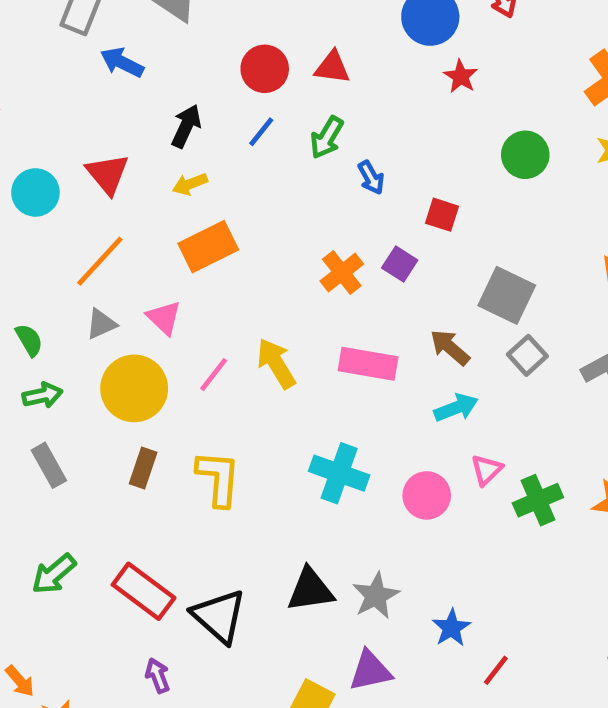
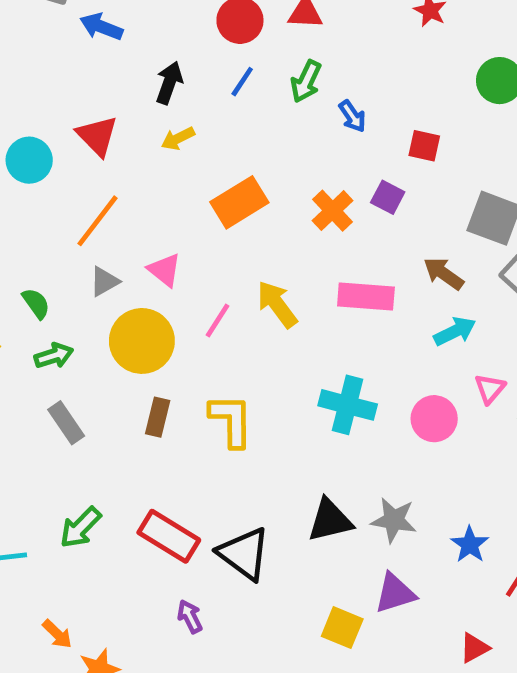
orange rectangle: (208, 247) -> (239, 202), moved
gray star: (376, 596) -> (394, 520), turned -30

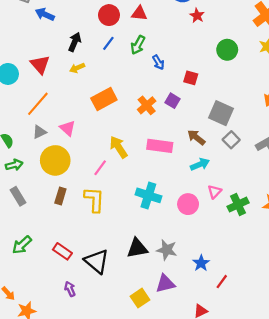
pink line: (217, 321) -> (100, 168), moved
red rectangle: (169, 536) -> (62, 251), size x0.7
yellow square: (342, 628) -> (140, 298), turned 30

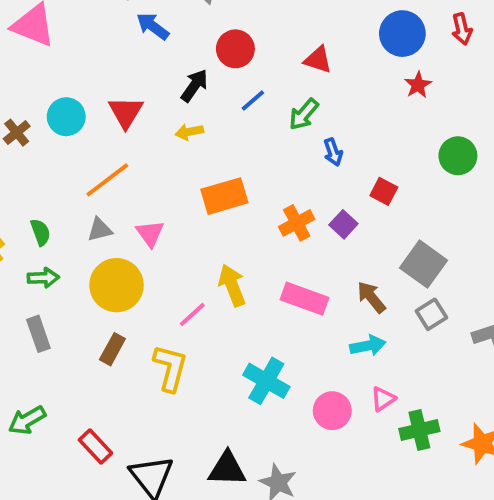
red circle: (109, 15) -> (235, 49), moved

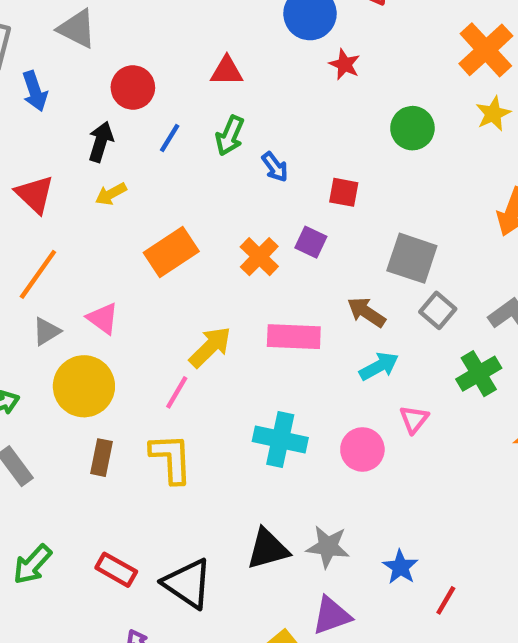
blue arrow: (153, 26) -> (35, 91), turned -128
yellow arrow: (232, 285) -> (210, 347), turned 84
green cross: (419, 430) -> (479, 374), moved

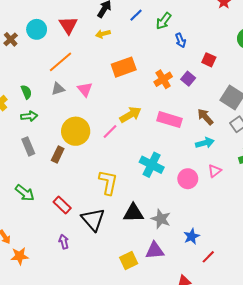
yellow circle: (84, 386) -> (76, 131), moved
brown rectangle: (101, 458) -> (58, 154), moved
yellow L-shape: (171, 458) -> (108, 182), moved
green arrow: (32, 564) -> (25, 193), turned -108

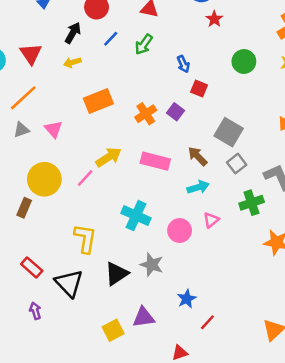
blue arrow: (180, 40) -> (183, 64), moved
black triangle: (133, 213) -> (116, 274), turned -30
gray star: (161, 219) -> (152, 265), moved

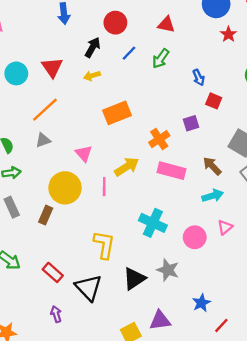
purple square: (175, 112) -> (191, 123), turned 35
orange cross: (146, 114) -> (159, 139), moved
pink triangle: (53, 129) -> (84, 153), moved
pink line: (85, 178) -> (104, 187), turned -42

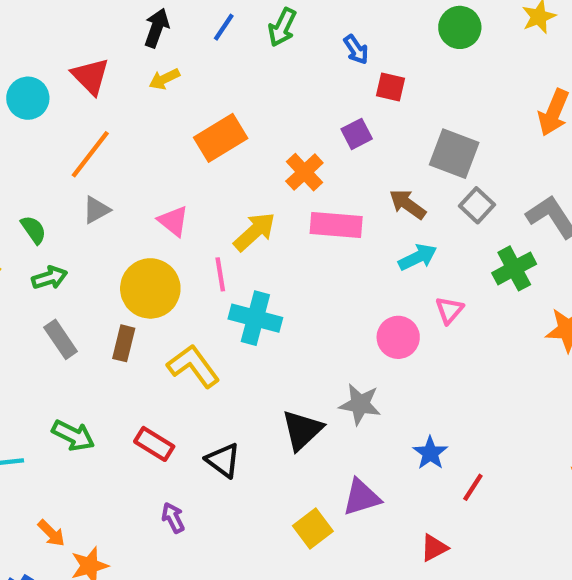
cyan cross: (153, 223) -> (255, 318), moved
yellow L-shape: (104, 245) -> (193, 366), moved, turned -36
black triangle: (89, 288) -> (223, 460), size x0.7

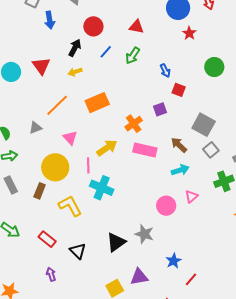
orange line: (90, 154) -> (57, 105), moved

